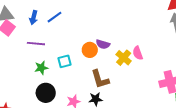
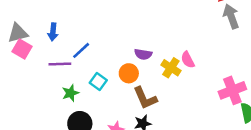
blue line: (55, 17) -> (81, 50), moved
orange circle: (90, 50) -> (129, 73), moved
cyan square: (64, 61) -> (98, 81), turned -32

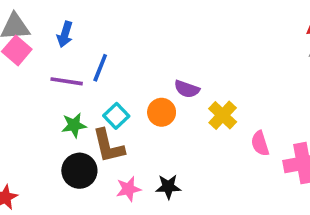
blue line: (81, 50) -> (100, 68), turned -36
pink semicircle: (188, 60) -> (260, 143), moved
brown L-shape: (145, 98) -> (108, 146), moved

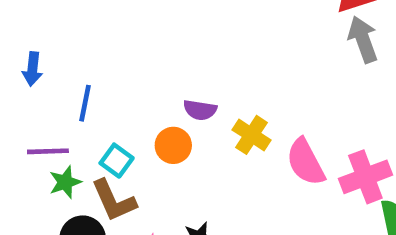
purple line: (67, 81) -> (48, 151), moved
pink semicircle: (260, 143) -> (306, 162), size x1.5

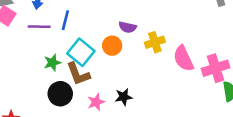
yellow cross: (252, 135) -> (155, 42), turned 36
purple line: (48, 151) -> (39, 27), moved
cyan square: (117, 161) -> (81, 52), size x1.5

